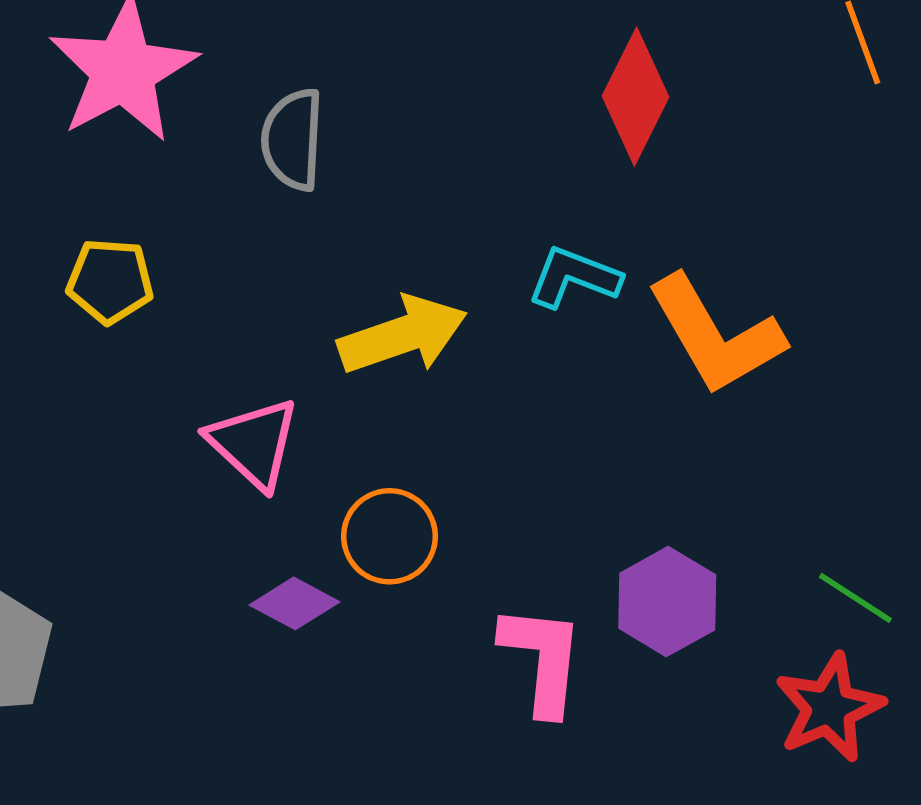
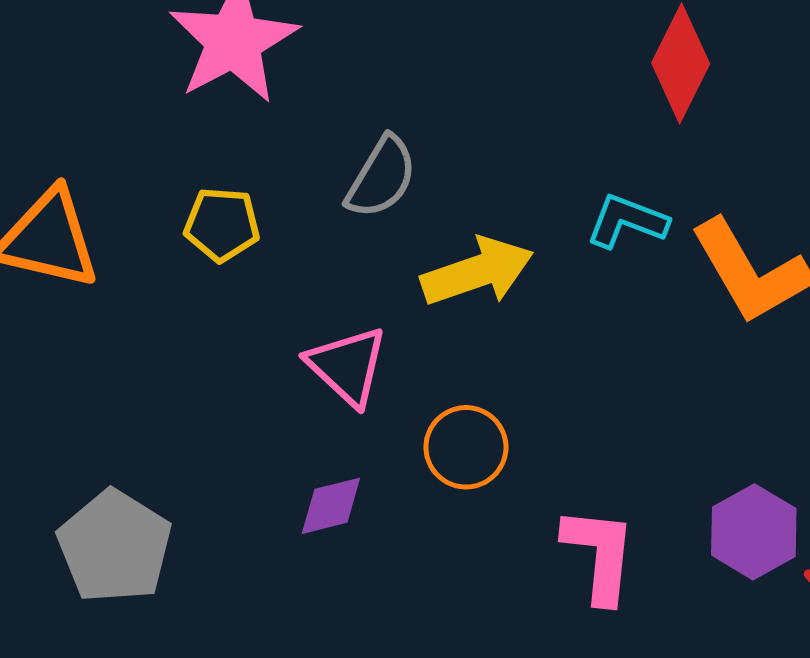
gray semicircle: (293, 139) -> (381, 177), moved, turned -152
purple hexagon: (667, 602) -> (754, 532), moved
purple diamond: (294, 603) -> (331, 506), moved, turned -42

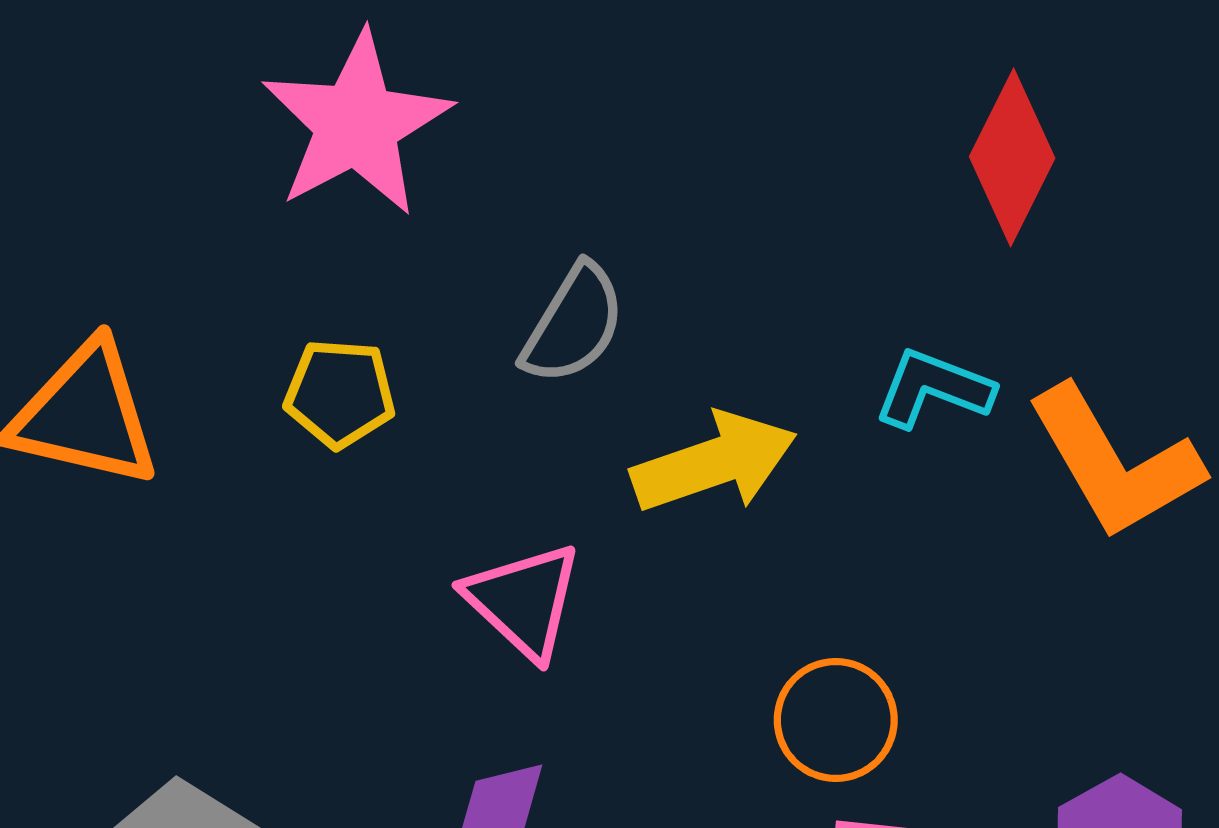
orange circle: (466, 447) -> (836, 720), moved

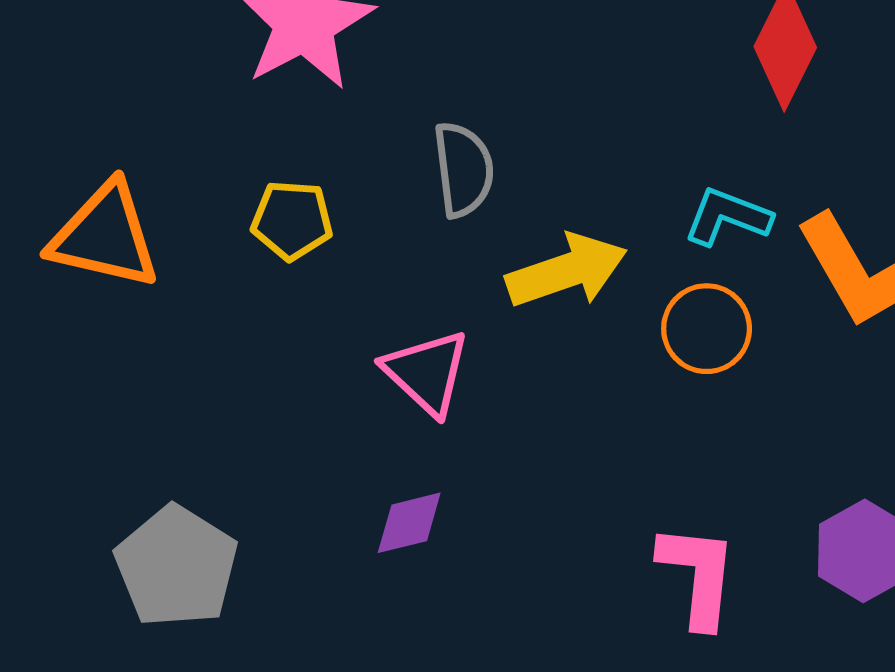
gray semicircle: (573, 324) -> (463, 169), turned -38
orange circle: (836, 720) -> (707, 329), moved

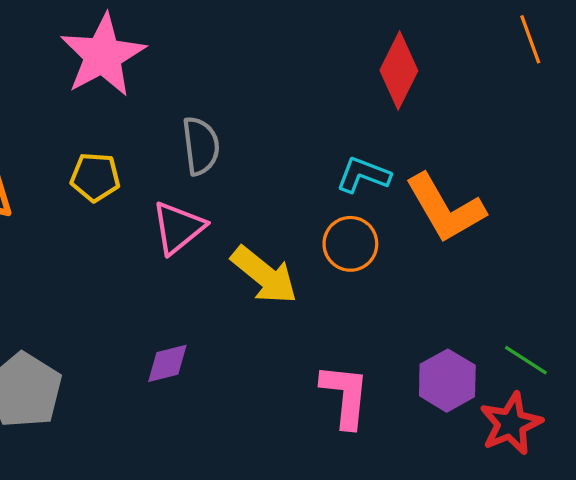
yellow arrow: (567, 271) -> (264, 275), moved, turned 58
pink triangle: (427, 372) -> (178, 228), moved, turned 38

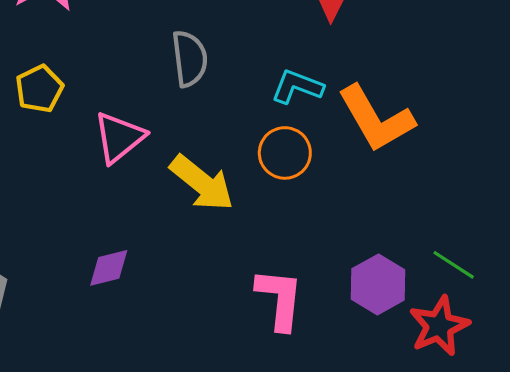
gray semicircle: (201, 146) -> (190, 59), moved
yellow pentagon: (95, 177) -> (39, 89), turned -30

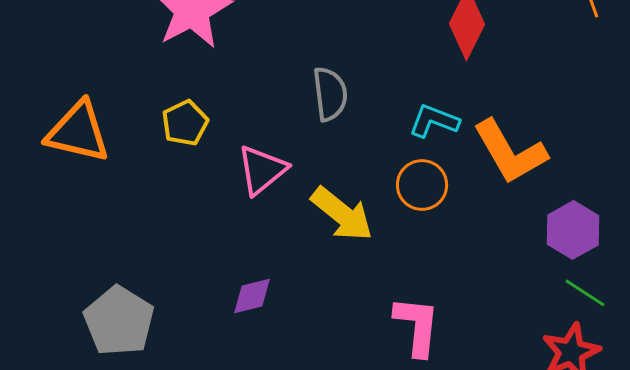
purple hexagon: (378, 284) -> (573, 230), moved

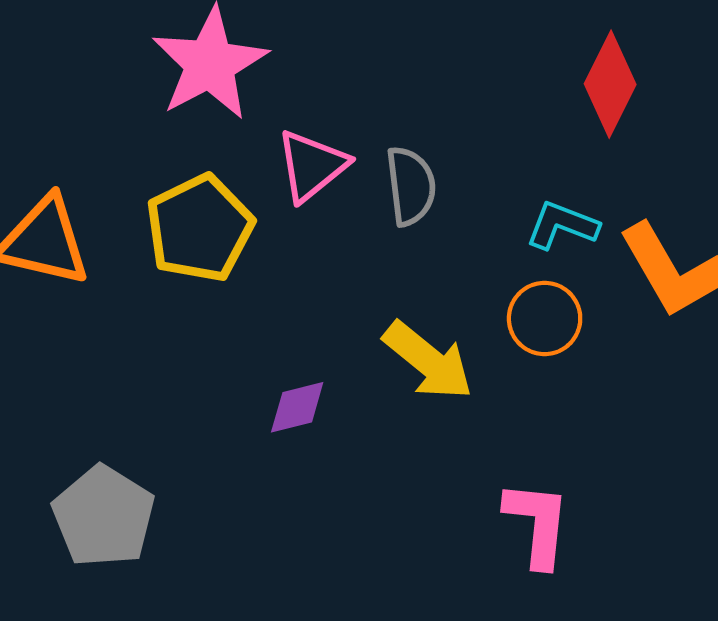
yellow pentagon: (185, 123) -> (200, 228), size x1.6
pink triangle: (262, 170) -> (312, 166), moved
purple diamond: (252, 296) -> (297, 407), moved

